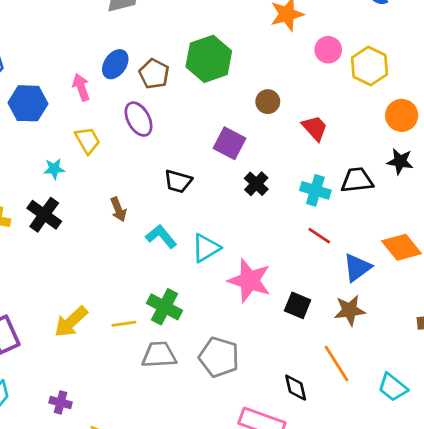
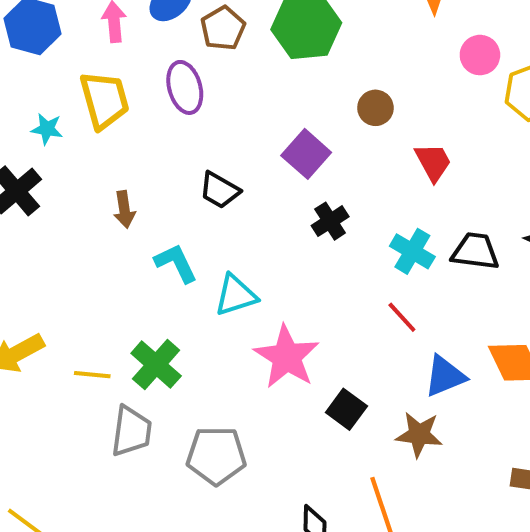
yellow trapezoid: (87, 140) -> (104, 100), size x1.4
gray trapezoid: (159, 355) -> (131, 431), turned 87
gray pentagon: (219, 357) -> (216, 456), turned -30

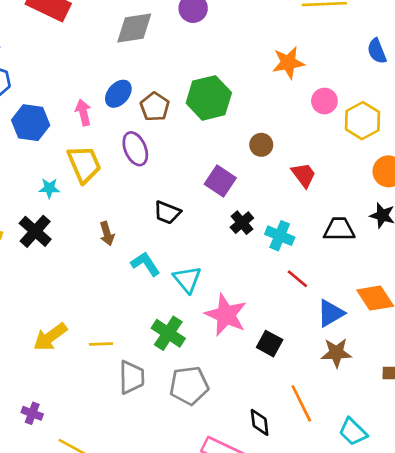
cyan cross: (412, 251) -> (280, 236), moved
cyan triangle: (236, 295) -> (187, 279), turned -44
green cross: (156, 365) -> (168, 333), moved
brown star: (419, 434) -> (336, 353), moved

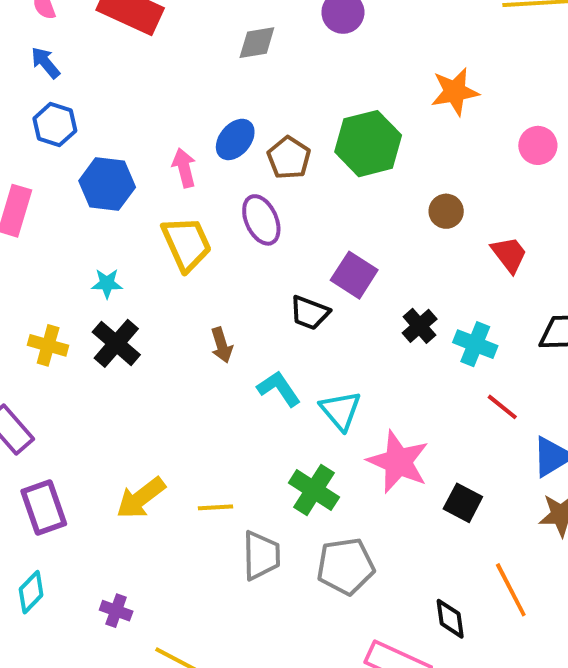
gray diamond: (134, 28) -> (257, 43), size x0.7
orange star: (288, 63) -> (455, 92), moved
purple square: (220, 181) -> (354, 275), moved
cyan star: (49, 188) -> (107, 283), moved

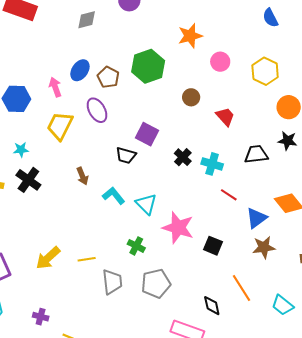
pink circle: (538, 145) -> (220, 62), moved
yellow trapezoid: (187, 244) -> (60, 126), turned -124
green cross: (314, 490) -> (136, 246), size x0.7

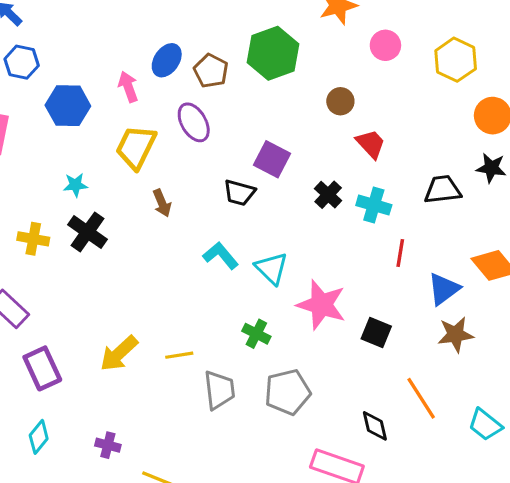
red trapezoid: (225, 117) -> (371, 144), moved
brown arrow: (82, 176) -> (162, 203), moved
red line: (229, 195) -> (400, 253), turned 66

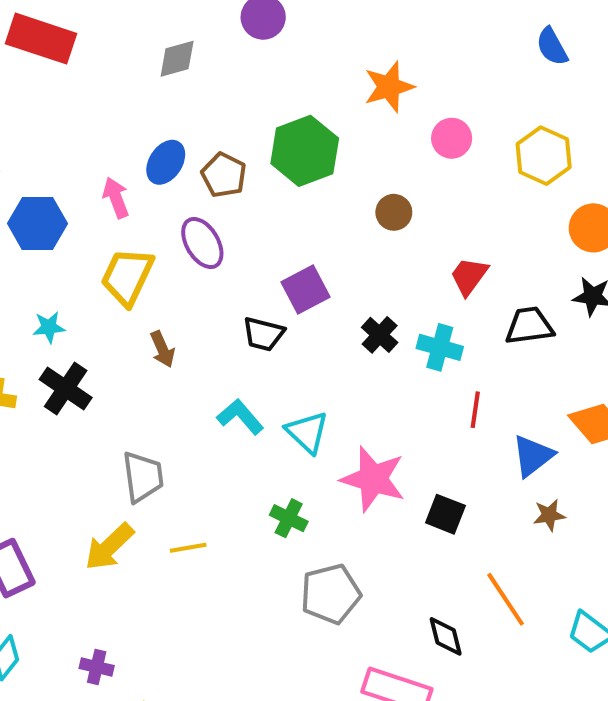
red trapezoid: (371, 144) -> (469, 276), moved, turned -100
purple square: (272, 159) -> (306, 290), turned 36
brown star: (455, 335) -> (549, 515), size x0.7
gray trapezoid: (219, 390) -> (143, 477), moved

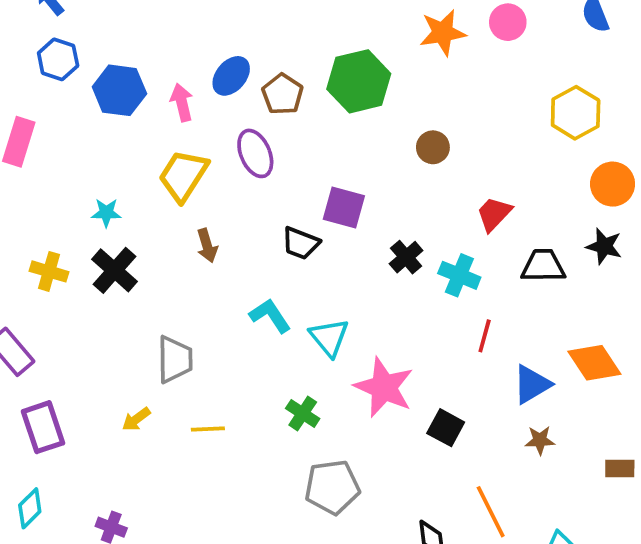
pink circle: (452, 138) -> (508, 22), moved
blue hexagon: (37, 224) -> (119, 90), moved
purple square: (306, 290) -> (344, 208), turned 36
yellow arrow: (109, 547) -> (136, 419), size x0.6

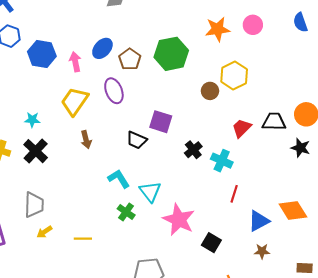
yellow hexagon: (576, 113) -> (234, 76), moved
black trapezoid: (543, 266) -> (274, 122), moved
gray trapezoid: (175, 359) -> (34, 205), moved
green cross: (303, 414) -> (126, 212), moved

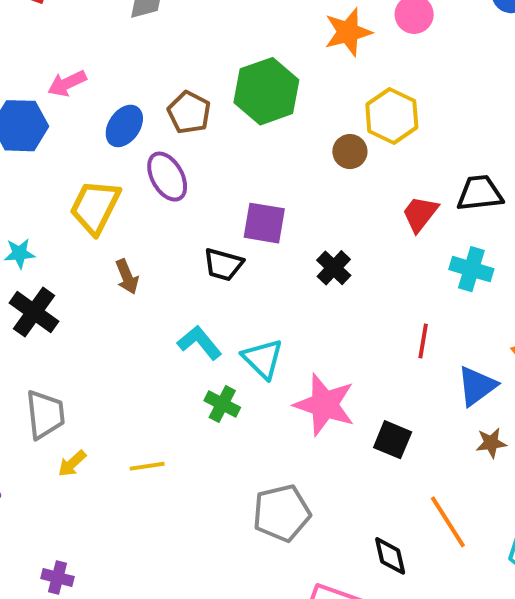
blue ellipse: (102, 48) -> (124, 126), moved
pink arrow: (75, 62) -> (67, 83), moved, turned -96
cyan cross: (222, 161) -> (471, 269), moved

